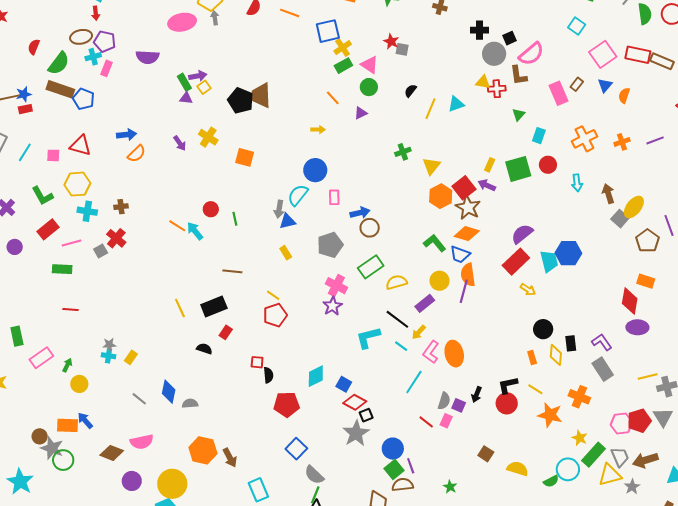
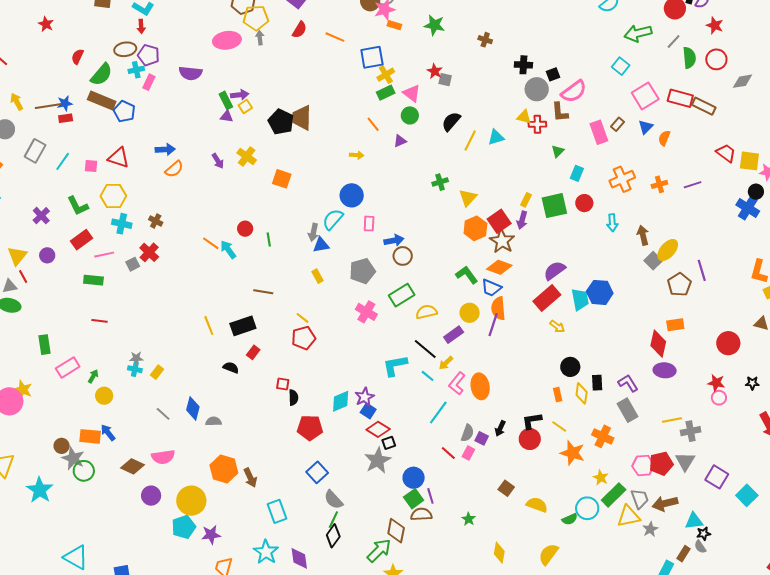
black semicircle: (410, 91) -> (451, 121), size x1.5
purple arrow: (487, 185) -> (522, 220), turned -102
brown cross: (121, 207) -> (156, 221), turned 32
orange rectangle: (646, 281) -> (675, 325), turned -30
purple star: (333, 306) -> (365, 397), moved

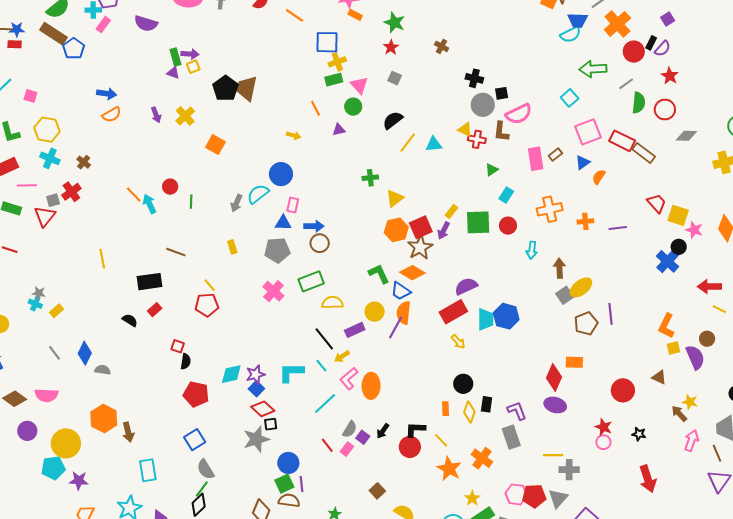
red star: (435, 71) -> (391, 47), moved
red triangle: (119, 158) -> (45, 216), moved, turned 40
blue triangle: (321, 245) -> (283, 223), moved
yellow line: (209, 326) -> (102, 259), moved
cyan L-shape: (395, 365) -> (291, 372), moved

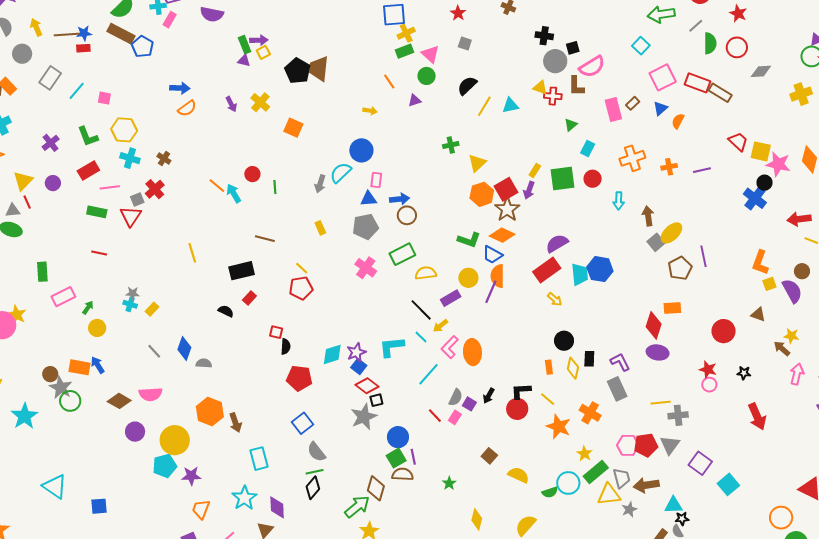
pink star: (694, 230) -> (778, 164), size x1.4
green L-shape: (379, 274) -> (469, 240), turned 140
green line: (202, 489) -> (315, 472), turned 48

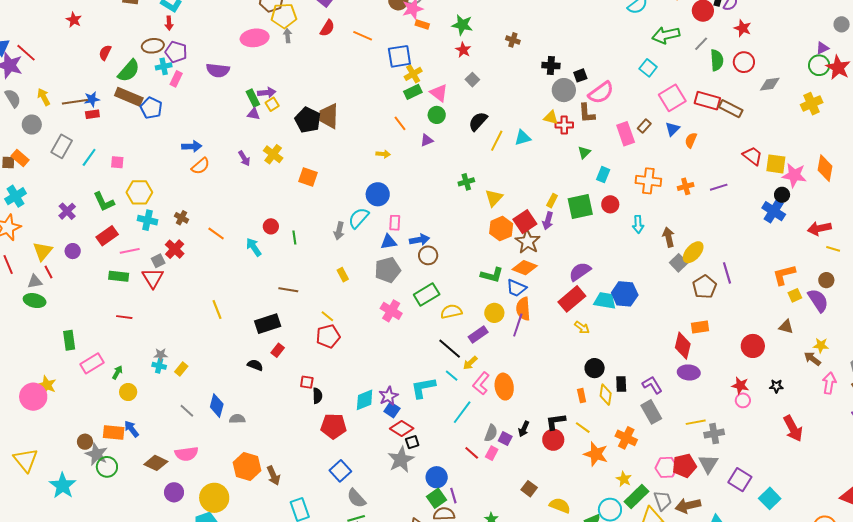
gray square: (465, 43) -> (472, 80), turned 32
orange cross: (632, 158) -> (648, 181), turned 30
orange line: (217, 186) -> (216, 234), moved
orange L-shape: (760, 263) -> (784, 275), turned 60
cyan trapezoid: (580, 274) -> (605, 301), turned -70

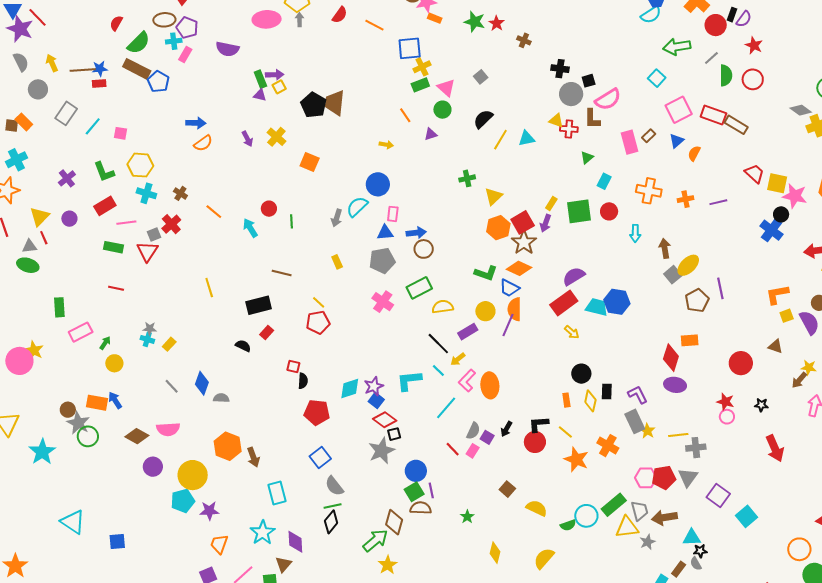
red star: (463, 50) -> (497, 23), moved
gray diamond: (770, 84) -> (801, 110), moved, turned 40
brown arrow: (812, 359) -> (799, 380), turned -90
yellow star: (624, 479) -> (647, 431), moved

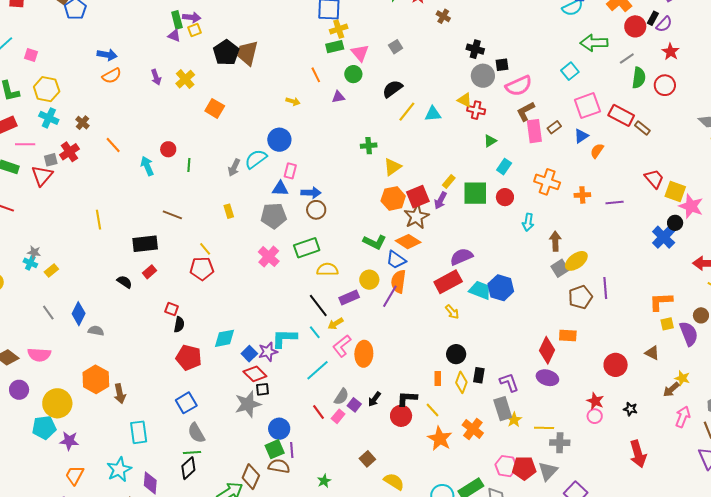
brown L-shape: (592, 119) -> (526, 111), moved, turned 55
brown rectangle: (736, 125) -> (642, 128), size x0.7
purple star: (374, 386) -> (268, 352), moved

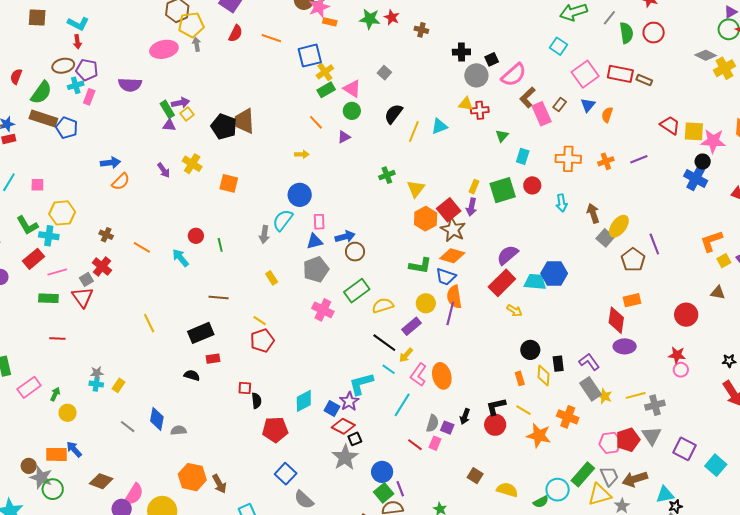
cyan cross: (49, 118) -> (49, 236), moved
red rectangle: (150, 272) -> (213, 359), turned 48
pink semicircle: (39, 355) -> (134, 494), moved, turned -45
black star: (630, 409) -> (729, 361), moved

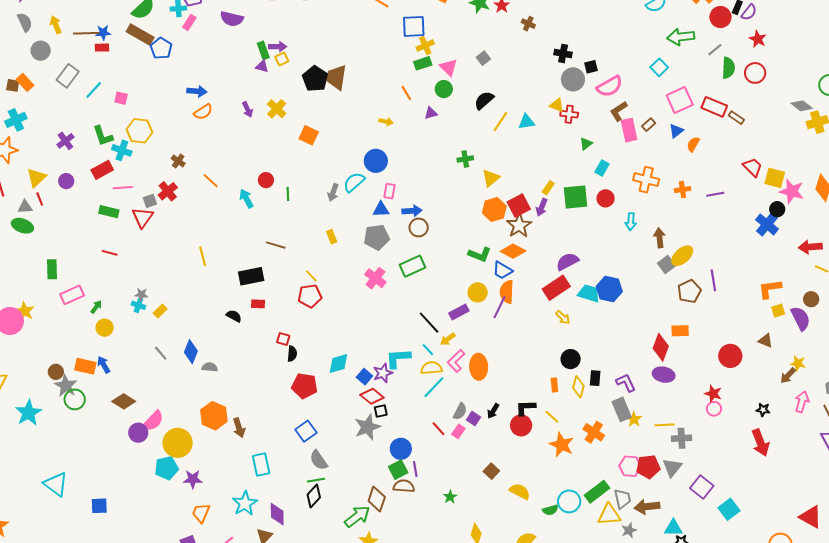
yellow semicircle: (383, 306) -> (431, 368), moved

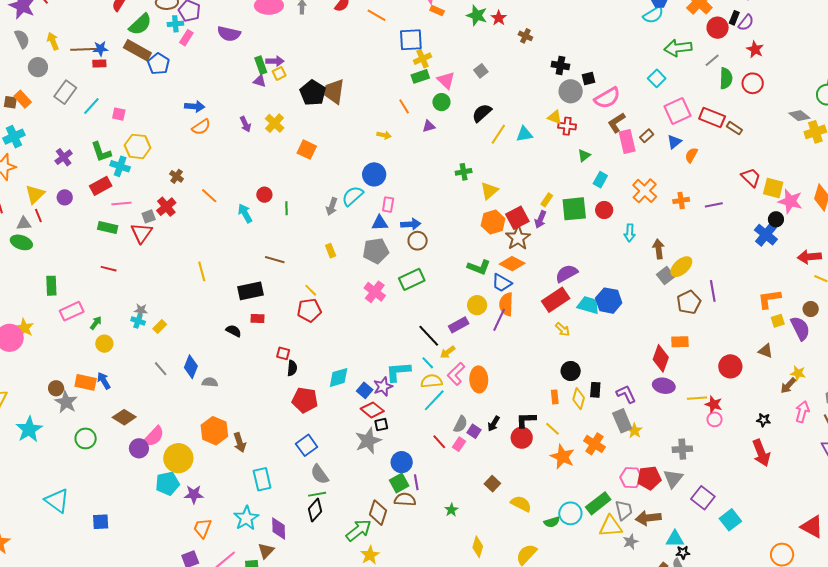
orange cross: (646, 180) -> (645, 191), turned 30
green circle: (75, 399) -> (86, 438), moved
yellow line: (665, 425) -> (697, 398), moved

